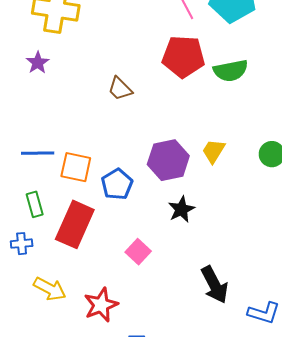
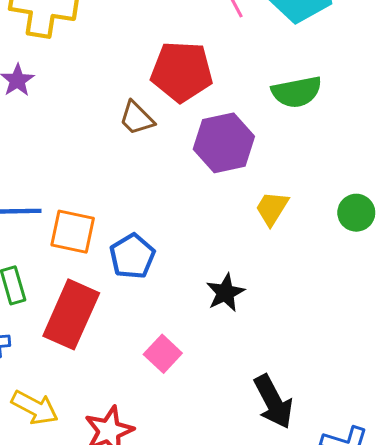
red pentagon: (183, 57) -> (182, 72), moved
purple hexagon: (168, 160) -> (224, 143), moved

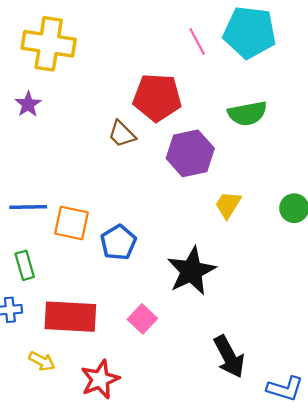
black star: (225, 293) -> (191, 271), size x1.6
red rectangle: (71, 314) -> (70, 317), moved, turned 69
yellow arrow: (35, 408) -> (42, 361), size x0.7

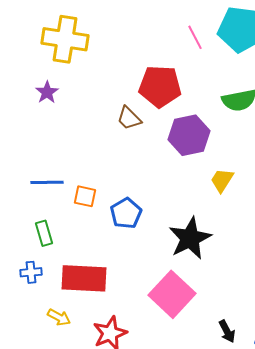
orange square: (72, 223) -> (85, 196), size x0.7
pink square: (142, 319) -> (172, 294), moved, size x1.8
black arrow: (229, 357) -> (227, 331), moved, size x0.6

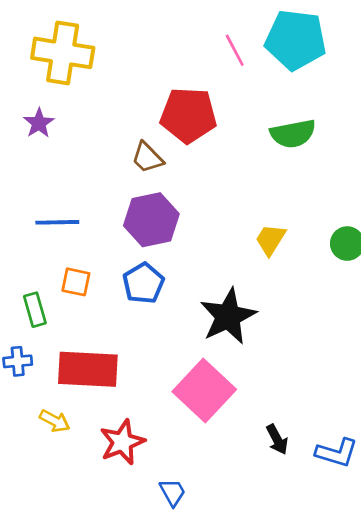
purple hexagon: (189, 135) -> (151, 220), moved
blue line: (47, 182) -> (57, 222), moved
orange square: (85, 196) -> (76, 282), moved

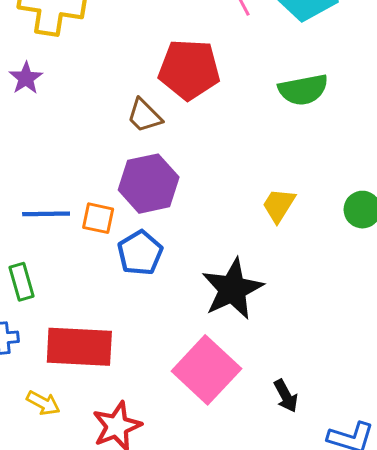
blue line: (57, 222) -> (46, 214), moved
orange square: (76, 282) -> (98, 218), moved
black arrow: (277, 439) -> (286, 396), moved

